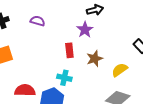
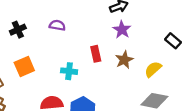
purple star: (85, 30) -> (122, 30), moved
cyan cross: (64, 78) -> (69, 71), moved

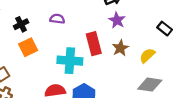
red rectangle: (96, 54) -> (94, 44), size x1.5
orange square: (24, 67) -> (28, 47), moved
cyan cross: (69, 71) -> (70, 61), size x1.6

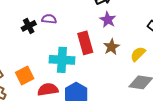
black cross: (21, 24) -> (29, 26), moved
orange square: (28, 47) -> (25, 75), moved

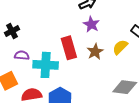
purple semicircle: (49, 19) -> (22, 55), moved
yellow semicircle: (138, 54) -> (120, 47), moved

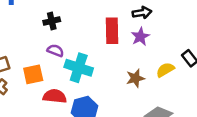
red rectangle: (69, 48) -> (112, 31), moved
brown star: (95, 52) -> (135, 78), moved

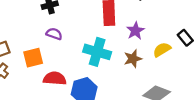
purple star: (140, 37) -> (135, 31), moved
cyan cross: (79, 68) -> (97, 52), moved

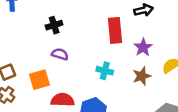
cyan cross: (97, 52) -> (105, 71), size x0.6

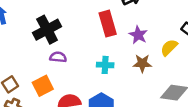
black cross: (54, 25) -> (47, 30), size x1.6
brown star: (142, 76) -> (142, 63), turned 30

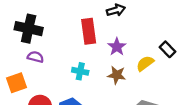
black cross: (47, 30) -> (29, 29), turned 32

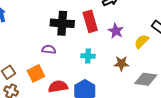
black cross: (29, 29) -> (62, 23), moved
brown star: (117, 75) -> (121, 63), moved

